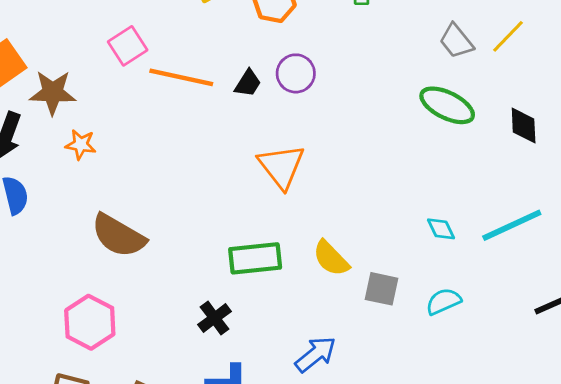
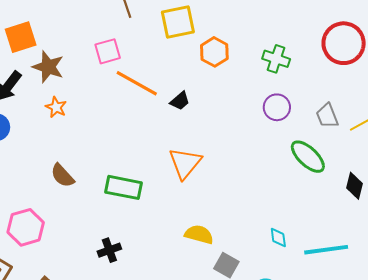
purple circle: (296, 73) -> (277, 107), moved
brown semicircle: (118, 236) -> (62, 176), size x0.7
green rectangle: (255, 258) -> (123, 187), moved
yellow semicircle: (331, 258) -> (199, 234), turned 132

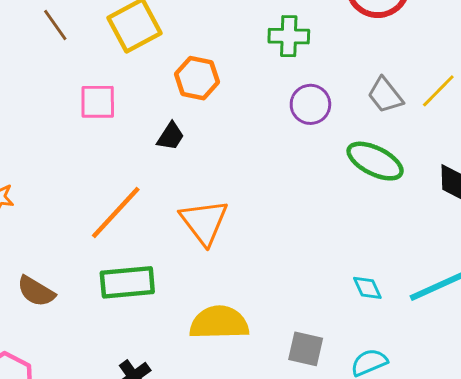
pink square: (108, 51) -> (98, 102), moved, turned 32
orange hexagon: (214, 52) -> (197, 78), moved
orange line: (137, 83) -> (116, 212), moved, turned -60
yellow semicircle: (199, 234) -> (219, 323), moved, size x1.4

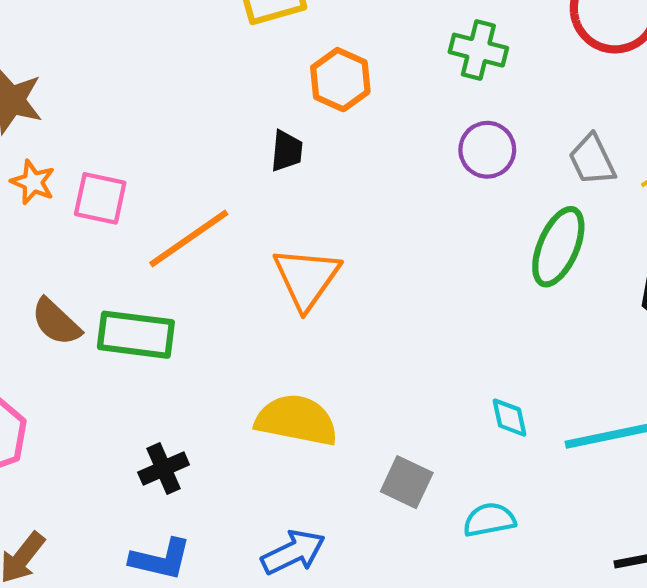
pink square: (98, 102) -> (100, 198), moved
black trapezoid: (171, 136) -> (287, 151), turned -40
green ellipse: (375, 161) -> (558, 247), turned 74
green rectangle: (127, 282) -> (136, 335), moved

